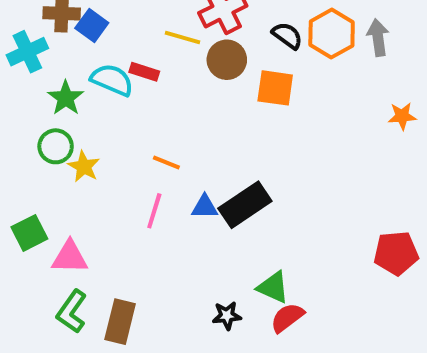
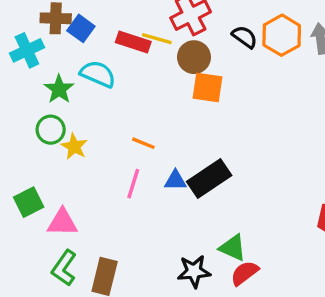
red rectangle: (144, 72) -> (133, 42), moved, size x1.4
orange square: (275, 88) -> (207, 87), moved
black star: (227, 316) -> (194, 271), size x1.4

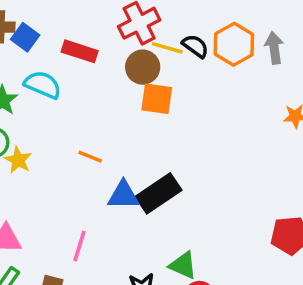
yellow line: (157, 39) -> (167, 48), moved
blue triangle: (175, 180) -> (123, 195), size x1.4
pink line: (133, 184) -> (80, 246), moved

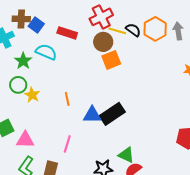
orange square: (157, 99) -> (111, 60), turned -30
orange line: (90, 157) -> (67, 99), moved, turned 56

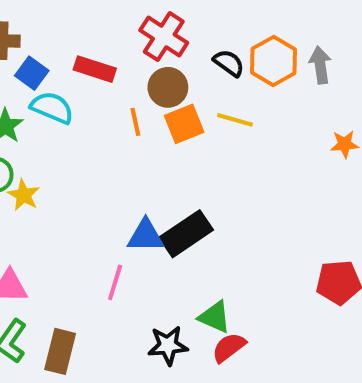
red cross: (101, 17) -> (164, 37), turned -30
blue square: (36, 25) -> (32, 73), moved
yellow line: (117, 31) -> (235, 120), moved
orange line: (67, 99) -> (135, 122), moved
pink line: (67, 144) -> (115, 282), moved

